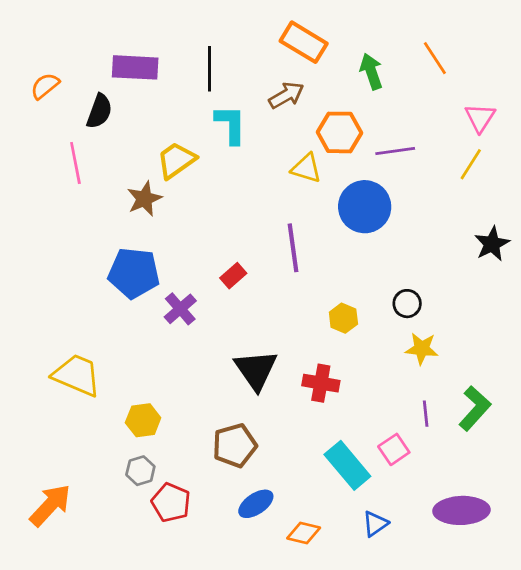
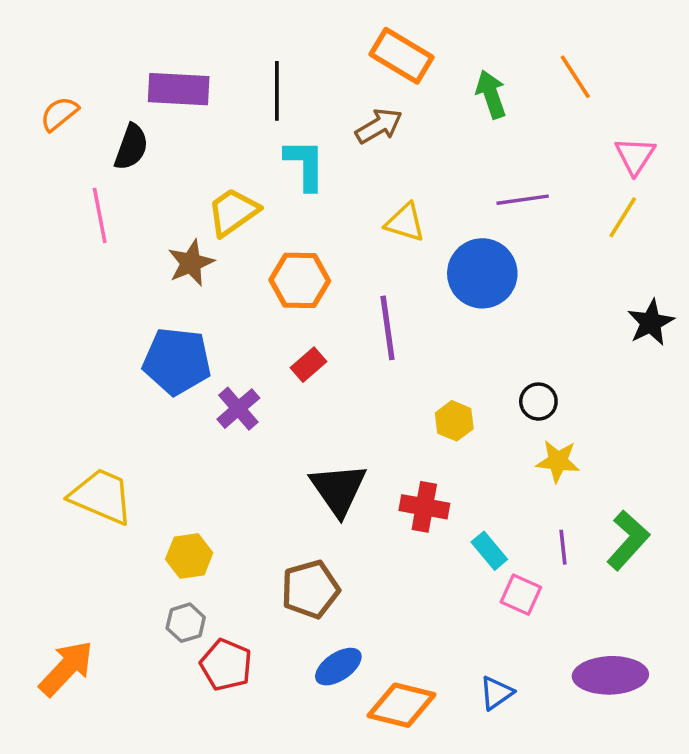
orange hexagon: (339, 132) -> (300, 280), moved
pink square: (394, 449) -> (521, 595), turned -32
cyan rectangle: (347, 465) -> (489, 551), moved, size x0.6
orange diamond: (304, 533) -> (402, 705), size x1.5

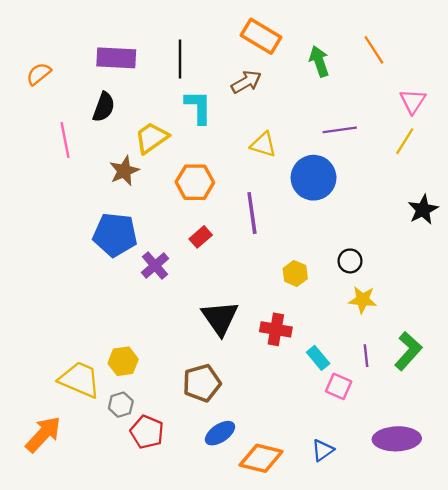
black semicircle: (131, 147) -> (104, 107), moved
yellow trapezoid: (101, 496) -> (80, 380), moved

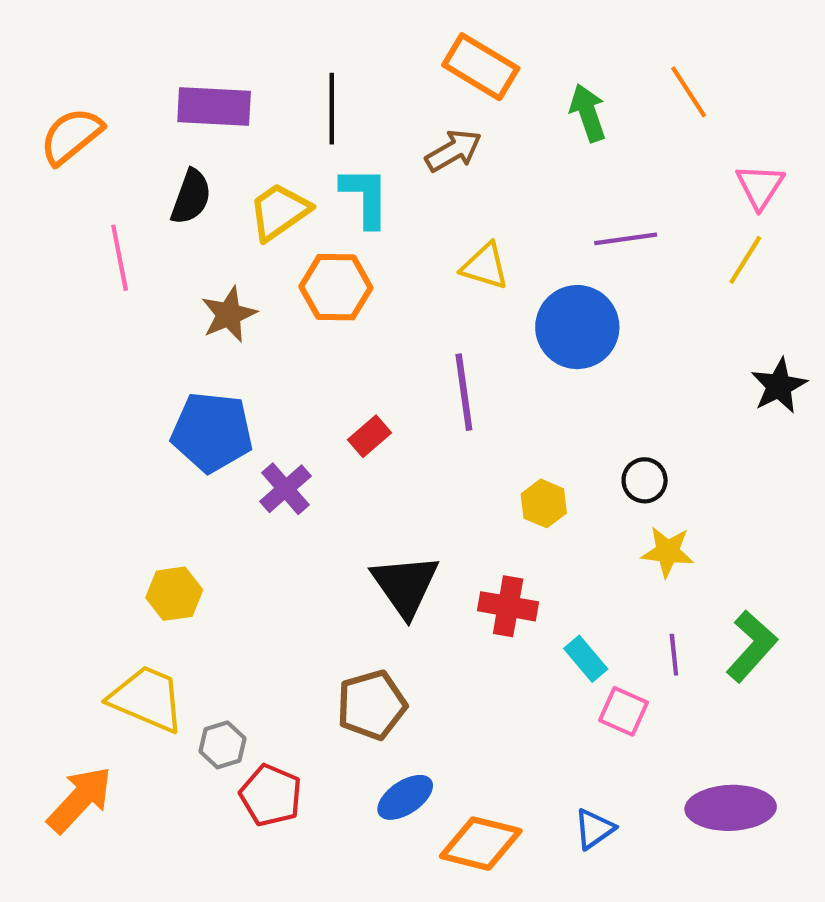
orange semicircle: (39, 74) -> (71, 136), size x1.4
yellow trapezoid: (152, 138) -> (279, 212), moved
orange hexagon: (195, 182) -> (336, 287), moved
yellow hexagon: (123, 361) -> (174, 594), moved

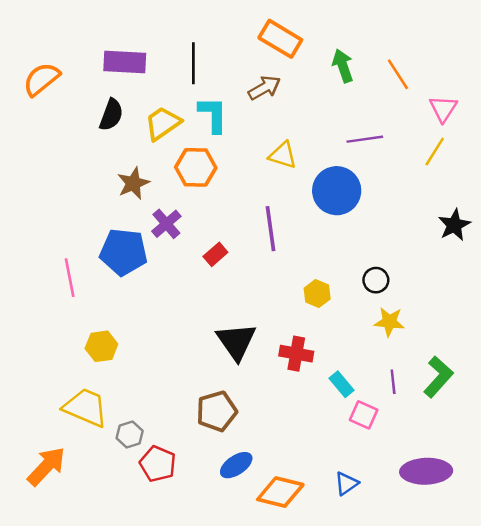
orange line: (689, 92) -> (398, 74), moved
pink line: (120, 258) -> (70, 278), moved
purple cross: (285, 489) -> (166, 224), moved

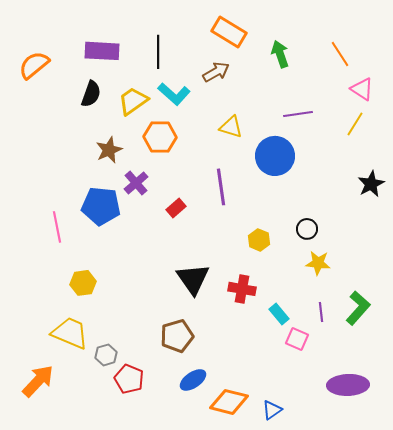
orange line: (398, 74) -> (340, 54), moved
pink triangle: (443, 109) -> (362, 89), turned -30
cyan L-shape: (213, 115) -> (174, 94), turned 132
blue triangle: (346, 483) -> (272, 410), moved

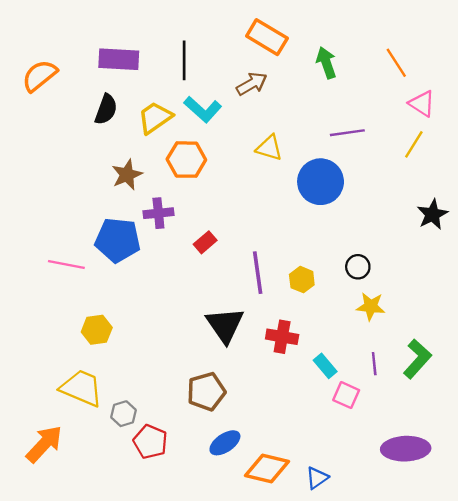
purple cross: (136, 183) -> (158, 213), turned 35
purple line: (221, 187) -> (258, 273), moved
pink line: (57, 227) -> (66, 264), turned -68

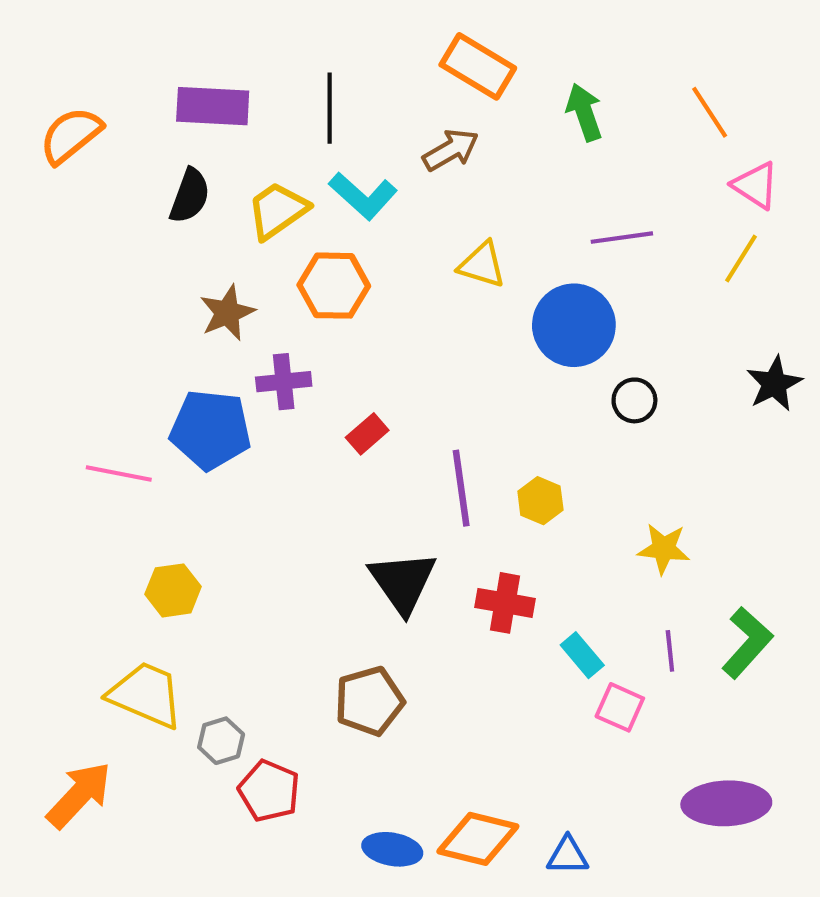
black circle: (358, 267) -> (634, 400), moved
blue ellipse: (225, 443) -> (392, 849), moved, turned 44
blue triangle: (317, 478) -> (568, 856), turned 35

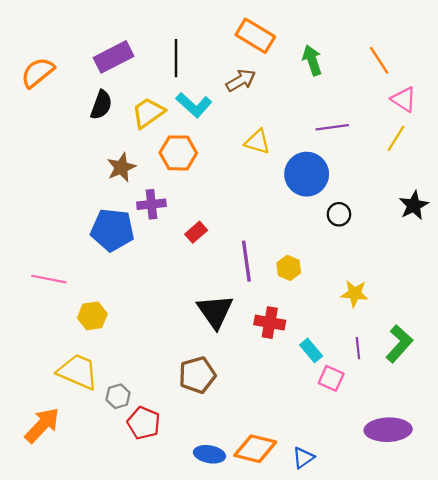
purple rectangle: (213, 106) -> (114, 57), turned -30
pink line: (119, 473) -> (49, 279), moved
blue triangle: (568, 856) -> (303, 458), turned -35

